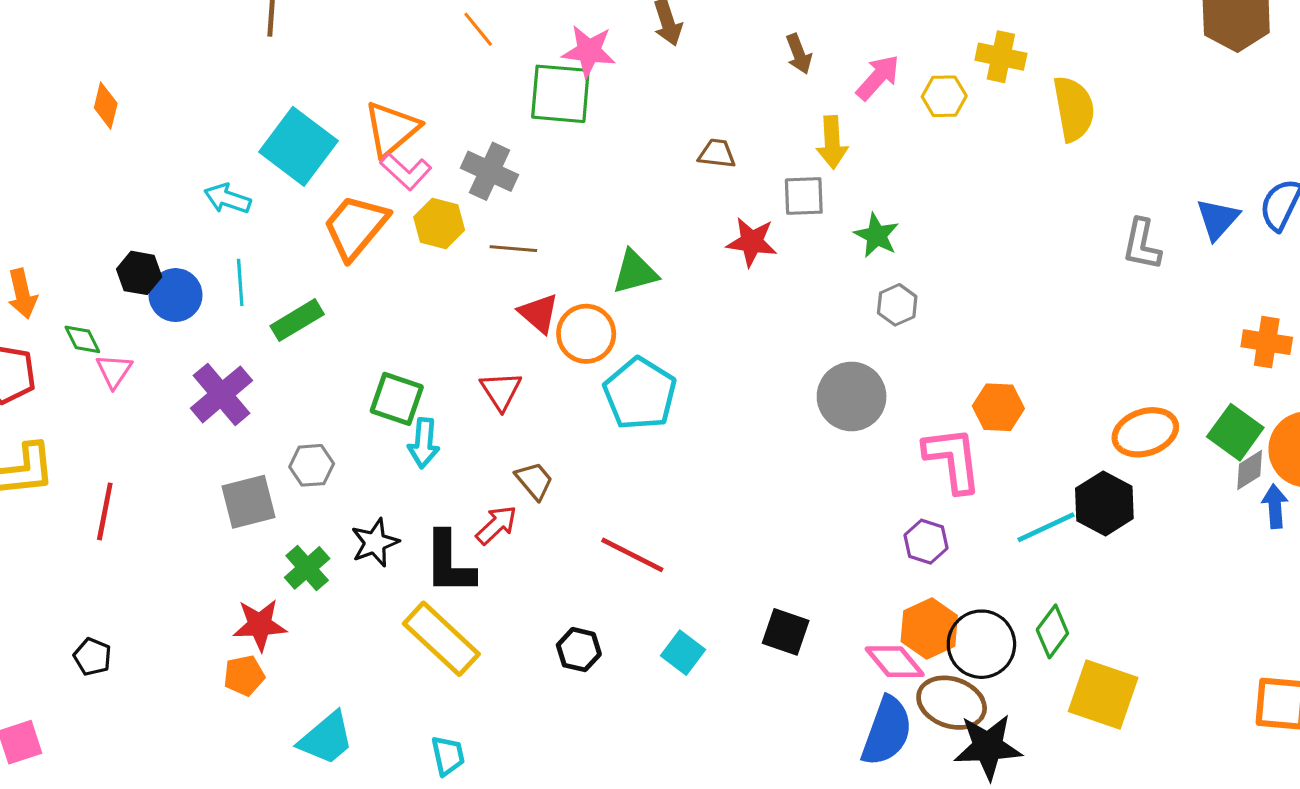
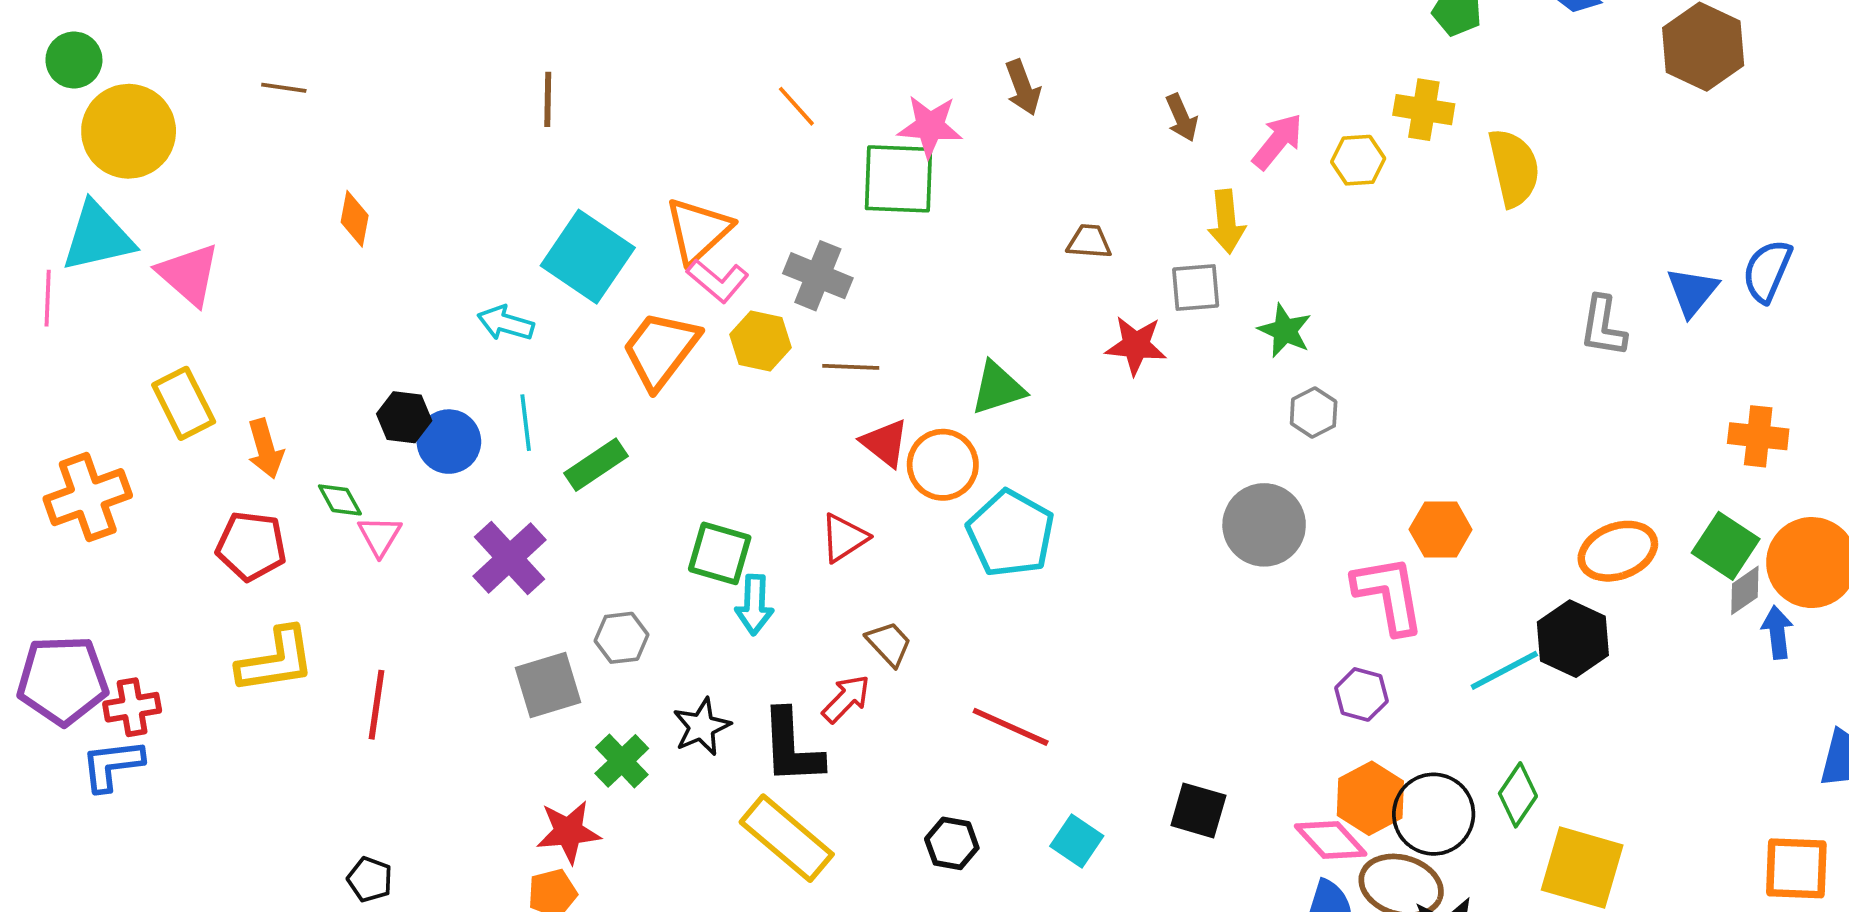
red triangle: (501, 391) -> (844, 538), turned 33

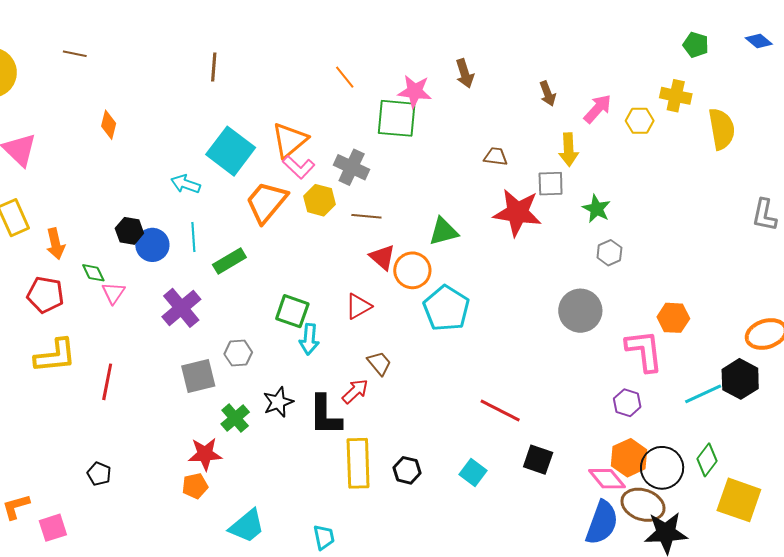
red star: (1136, 345) -> (517, 213), size x1.5
red line: (1011, 727) -> (500, 411), moved
yellow rectangle: (787, 838) -> (358, 463), moved, turned 45

